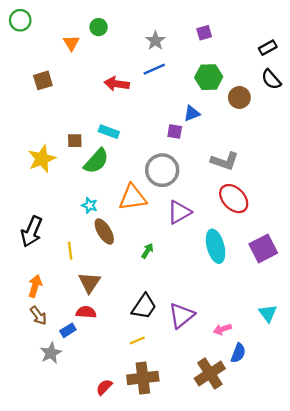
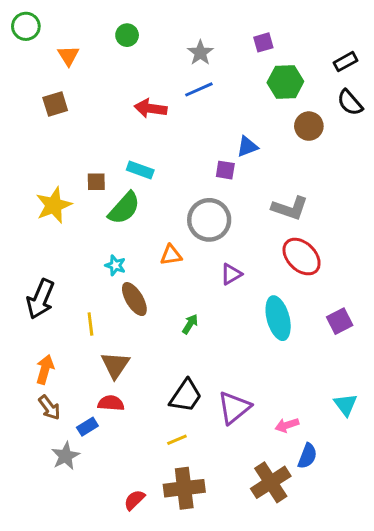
orange triangle: (71, 43) -> (68, 56), moved
green hexagon: (209, 77) -> (285, 82), moved
orange triangle: (133, 197) -> (171, 255), size x0.6
purple triangle: (179, 212) -> (231, 274), size x0.7
purple square: (263, 249) -> (340, 321), size x0.7

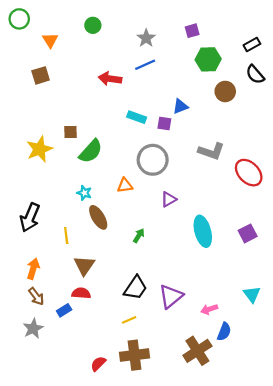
cyan rectangle: (140, 170) -> (137, 117), moved
red ellipse: (302, 257) -> (249, 173), moved
gray star: (65, 456) -> (33, 328), moved

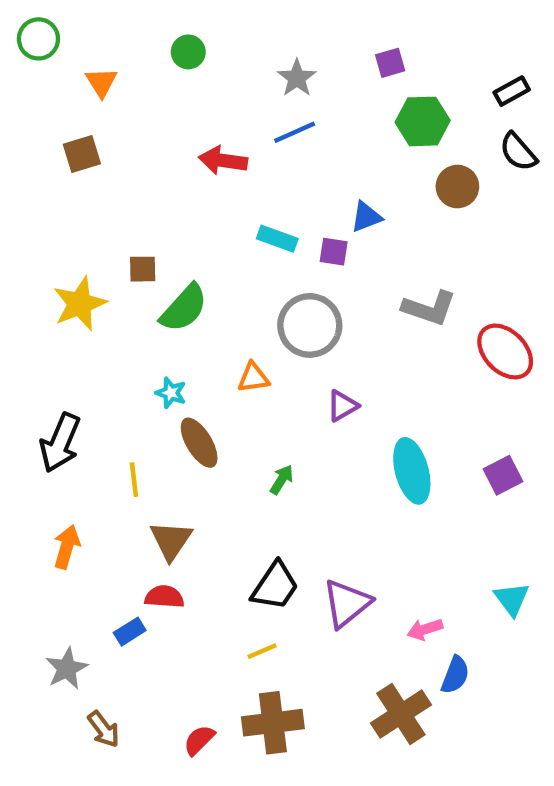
brown arrow: (36, 296) -> (104, 729), moved

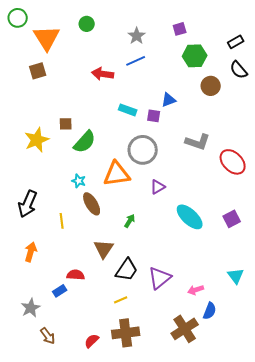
orange triangle: (101, 82) -> (47, 38), size x1.8
orange triangle: (253, 378) -> (117, 174), size x1.8
cyan ellipse: (412, 471) -> (190, 217), turned -32
brown triangle: (171, 540) -> (104, 249), moved

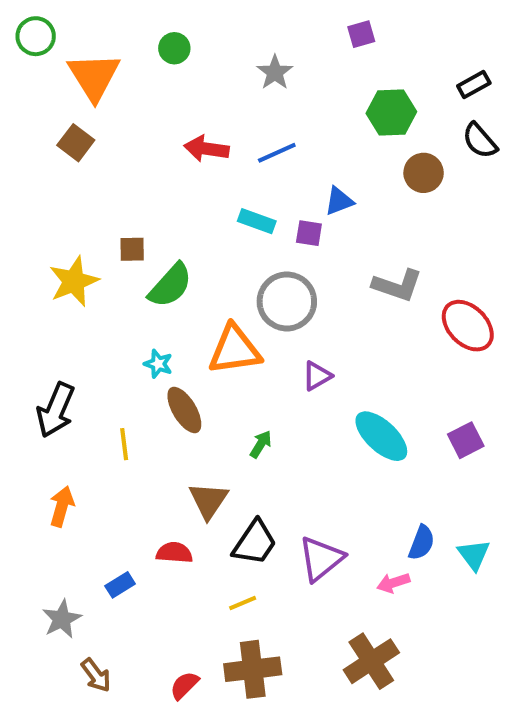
purple square: (180, 29) -> (361, 34), moved
blue line: (136, 61) -> (277, 153), moved
brown square: (38, 71) -> (76, 143), turned -36
red semicircle: (76, 275) -> (174, 553), moved
blue semicircle: (210, 311) -> (422, 543), moved

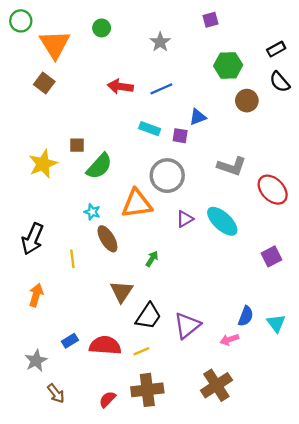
cyan ellipse: (381, 436) -> (222, 221), moved
red semicircle: (174, 553) -> (105, 345), moved, size x1.5

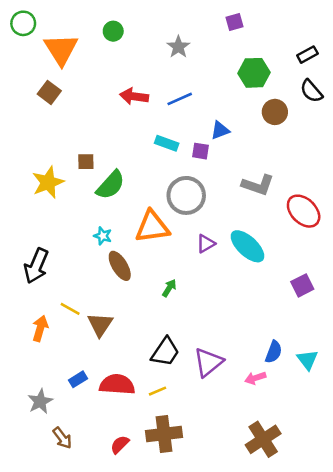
yellow line: (72, 259) -> (70, 309), moved, turned -54
brown triangle: (122, 292) -> (100, 325), moved
brown cross: (216, 385) -> (263, 439), moved

